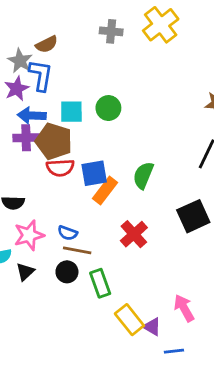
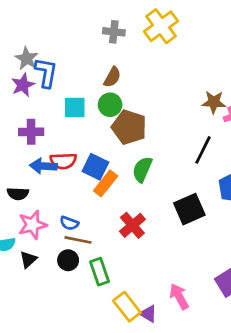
brown semicircle: (47, 44) -> (112, 77), moved, turned -35
blue arrow: (32, 115) -> (43, 166), moved
brown pentagon: (54, 141) -> (129, 127), moved
blue square: (94, 173) -> (95, 167), turned 35

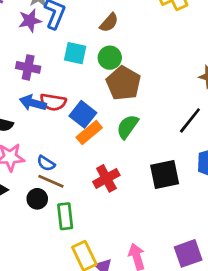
brown semicircle: (112, 77) -> (109, 23), moved

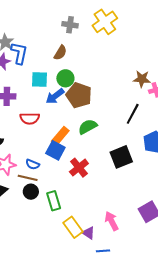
blue arrow: (33, 103) -> (55, 96), moved, turned -42
blue square: (83, 114) -> (55, 150), moved
green semicircle: (127, 127) -> (88, 127), turned 36
brown line: (51, 181) -> (28, 178), moved

